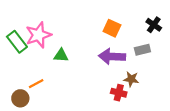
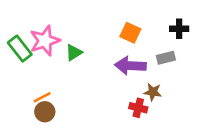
black cross: (154, 25) -> (179, 29), turned -35
green triangle: (61, 55) -> (74, 52), moved, turned -35
brown circle: (20, 98) -> (45, 112), moved

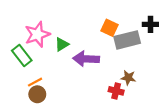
green rectangle: (20, 49) -> (22, 55), moved
gray rectangle: (166, 58) -> (127, 40), moved, size x1.6
purple arrow: (130, 66) -> (86, 59), moved

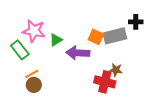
orange square: (109, 28) -> (96, 37), moved
pink star: (37, 34) -> (34, 31), turned 30
red cross: (116, 91) -> (105, 82), size x1.5

